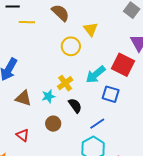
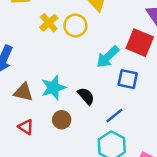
yellow cross: (65, 83) -> (49, 23), moved
cyan star: (48, 96) -> (53, 88), size x1.5
red triangle: (23, 135) -> (26, 127), moved

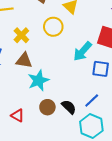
yellow cross: (49, 23) -> (21, 35), moved
brown triangle: (23, 92) -> (24, 61), moved
black semicircle: (86, 96) -> (69, 107), moved

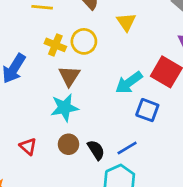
yellow circle: (53, 27) -> (84, 41), moved
yellow cross: (21, 35) -> (55, 45), turned -35
brown triangle: (24, 61) -> (69, 76), moved, turned 42

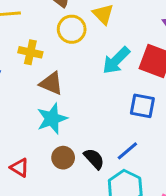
yellow circle: (84, 41) -> (72, 29), moved
brown triangle: (69, 76) -> (51, 83), turned -30
cyan arrow: (129, 83) -> (116, 60), moved

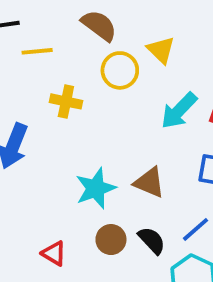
brown triangle: (51, 83) -> (149, 182), moved

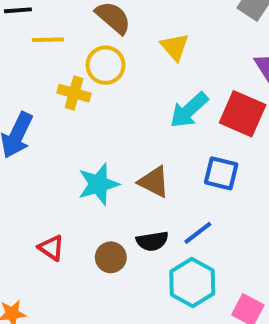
yellow circle: (120, 70) -> (106, 65), moved
brown circle: (111, 240) -> (111, 257), moved
black semicircle: (152, 240) -> (152, 241), turned 120

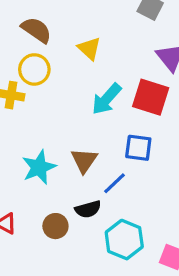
brown triangle: (154, 182) -> (84, 160), turned 44
blue line: (198, 233) -> (115, 183), moved

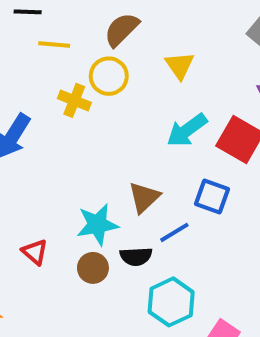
brown semicircle: (36, 30) -> (122, 30), turned -92
cyan star: (39, 167) -> (97, 225), moved

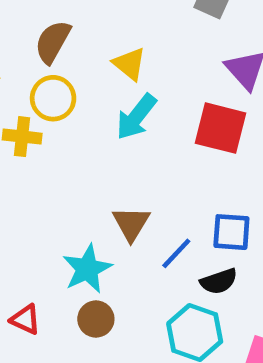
cyan arrow: (187, 130) -> (136, 117), moved
blue square: (212, 196) -> (231, 232), moved
black semicircle: (136, 256) -> (219, 281), moved

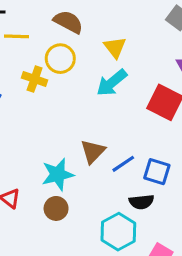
brown semicircle: (53, 42) -> (68, 22), turned 76
blue line: (176, 253) -> (123, 164), moved

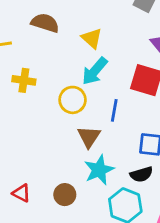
yellow circle: (60, 59) -> (73, 100), moved
blue line: (123, 164) -> (114, 110), moved, turned -35
cyan star: (58, 174) -> (99, 170), moved

